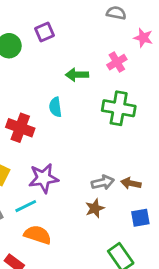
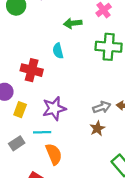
cyan line: (26, 206) -> (42, 132), turned 30
orange semicircle: (38, 235) -> (54, 154), turned 55

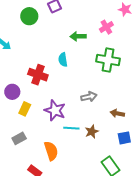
gray arrow: (102, 107) -> (89, 97), moved
purple star: (54, 108) -> (55, 110), turned 30
cyan line: (42, 132) -> (71, 128), moved

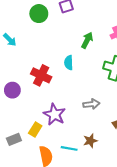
green arrow: (78, 36) -> (87, 40), turned 112
yellow rectangle: (25, 109) -> (35, 130), moved
cyan line: (71, 128) -> (69, 148), moved

